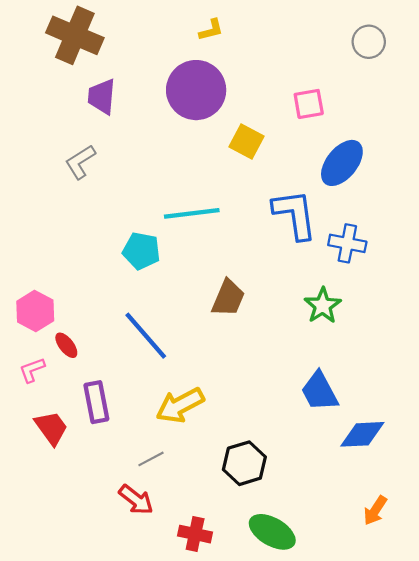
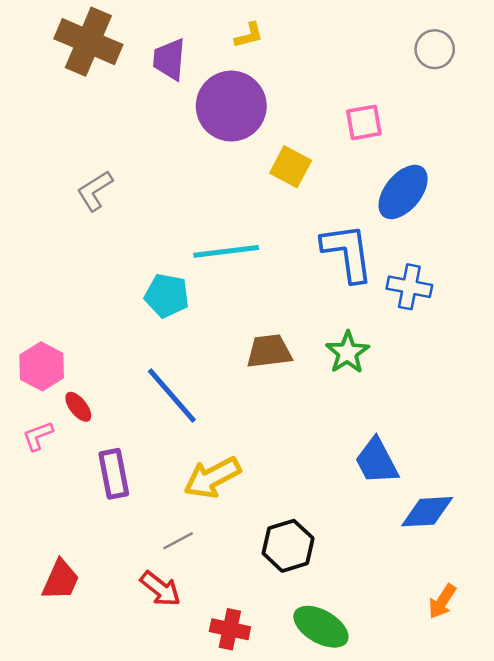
purple trapezoid: (102, 96) -> (169, 59), moved
brown trapezoid: (228, 298) -> (269, 351), turned -120
green star: (323, 306) -> (347, 352), moved
red trapezoid: (51, 428) -> (61, 580), moved, turned 60

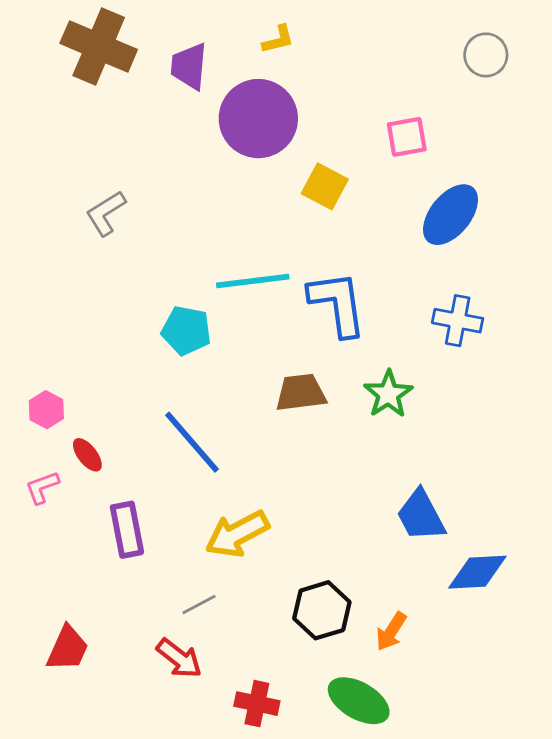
blue L-shape: (347, 253) -> (337, 304), moved
pink hexagon: (42, 366) -> (46, 410), size x0.7
orange arrow: (442, 601) -> (391, 631), moved

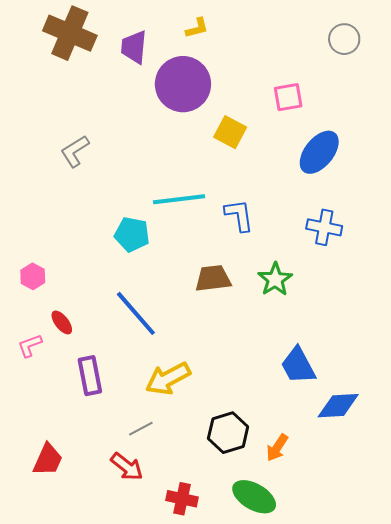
blue L-shape: (337, 304) -> (239, 215), size x0.7
pink hexagon: (46, 410) -> (33, 276), moved

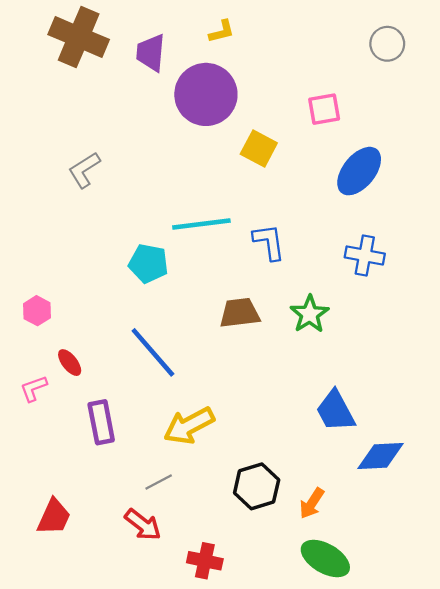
green ellipse: (254, 497) -> (325, 558), moved

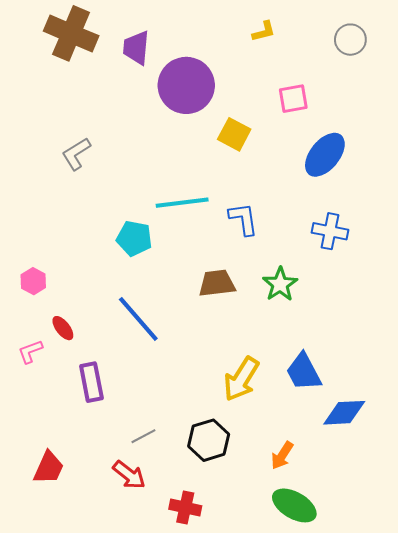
yellow L-shape: (222, 31) -> (264, 31), moved
yellow arrow: (189, 426) -> (241, 379), moved, turned -30
black hexagon: (257, 486) -> (209, 440), moved

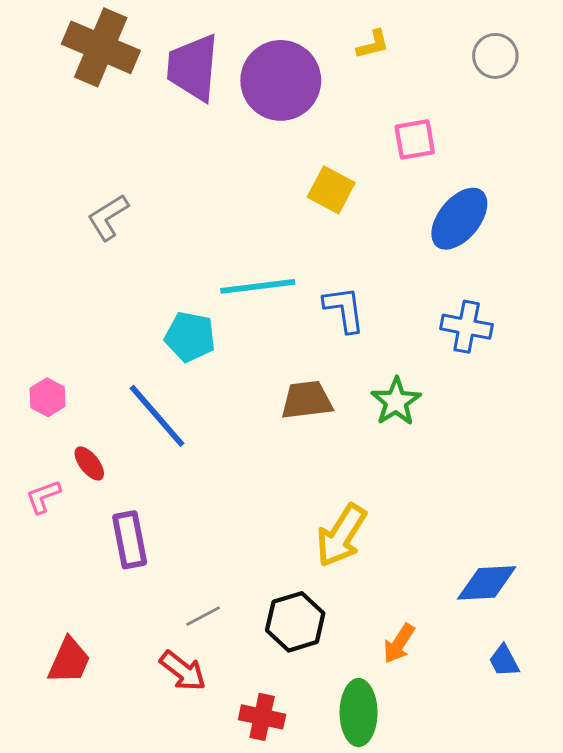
purple trapezoid: (136, 48) -> (193, 67), size x1.4
purple circle: (186, 85) -> (281, 80), moved
blue line: (138, 319) -> (157, 416), moved
blue trapezoid: (303, 372) -> (504, 661), moved, size x0.6
green ellipse: (294, 505) -> (359, 713), moved, turned 60

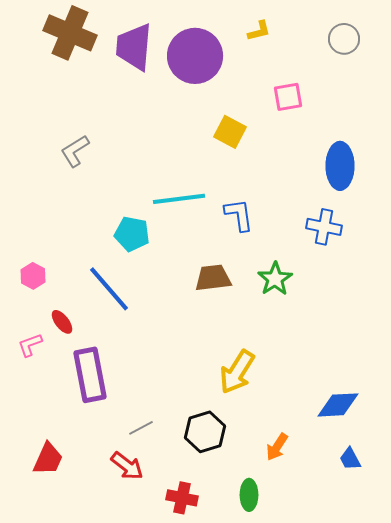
blue ellipse: (459, 219) -> (340, 166), moved, turned -39
purple rectangle: (130, 540) -> (90, 375), size x1.4
green ellipse: (359, 713) -> (249, 495), size x0.7

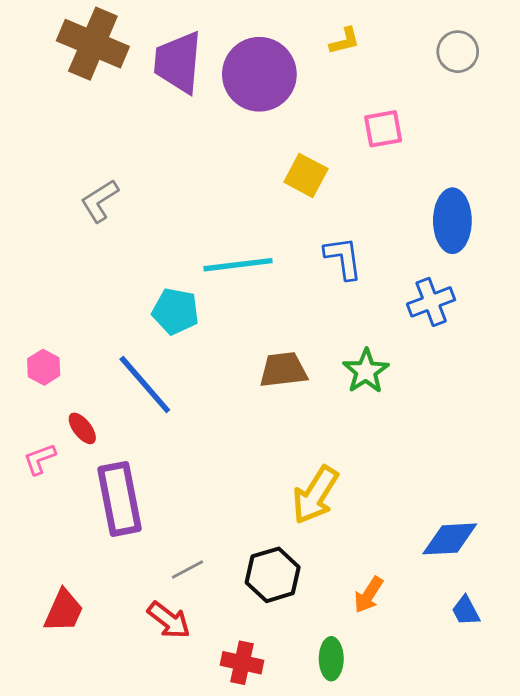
blue L-shape: (239, 215) -> (343, 258), moved
blue cross: (324, 227) -> (431, 302), turned -32

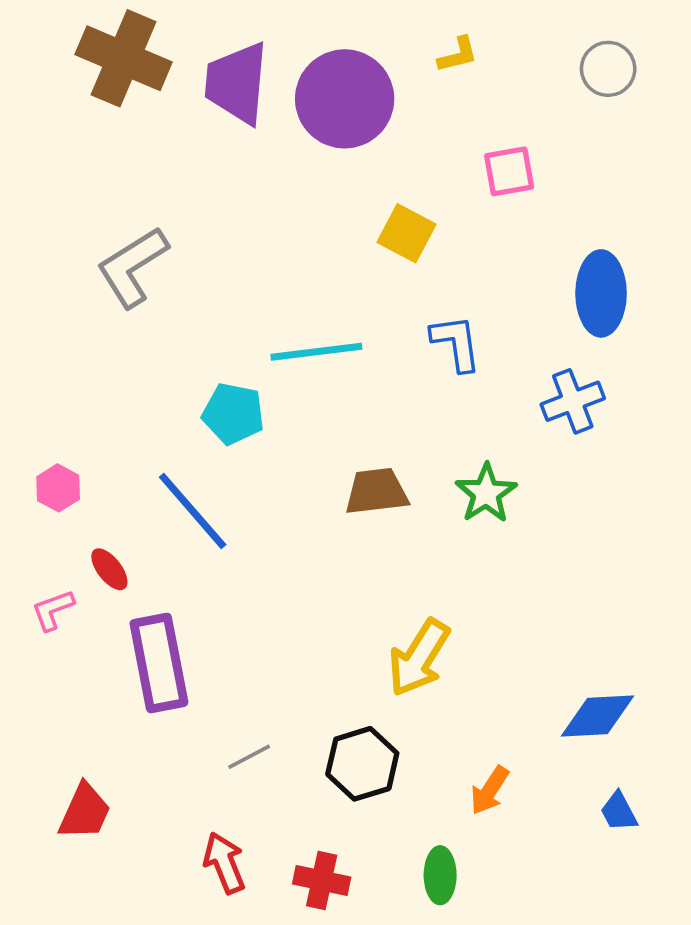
gray L-shape: (100, 201) -> (132, 267), size x1.4
red arrow: (169, 620) -> (224, 863), moved, turned -150

